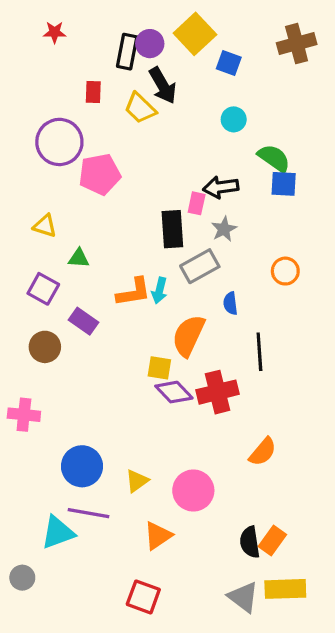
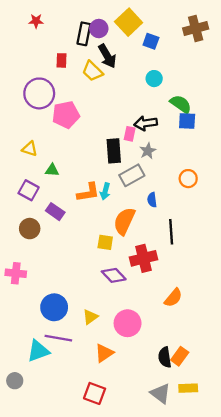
purple diamond: (174, 392) -> (114, 275), moved
yellow rectangle: (285, 589) -> (188, 388), size x0.7

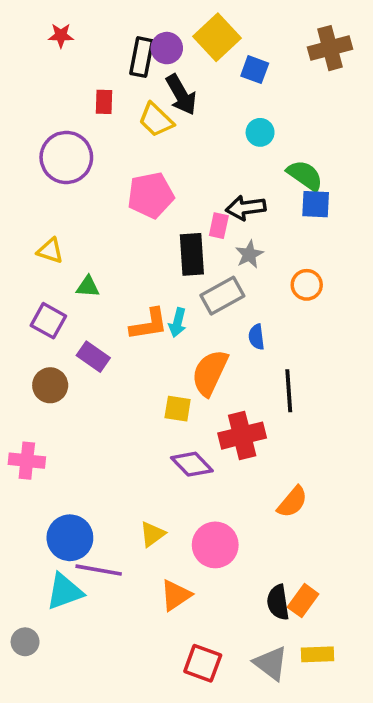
pink pentagon: (66, 115) -> (151, 195), moved
orange circle: (188, 179) -> (307, 285), moved
blue circle: (54, 307) -> (70, 538), moved
red square: (95, 393) -> (203, 663), moved

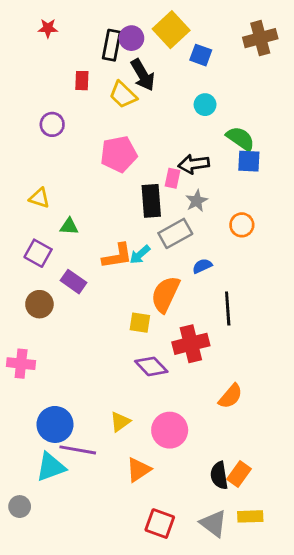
purple circle: (66, 157) -> (52, 124), size x0.6
cyan arrow: (178, 323) -> (140, 255), turned 35
blue semicircle: (256, 337) -> (202, 266), turned 72

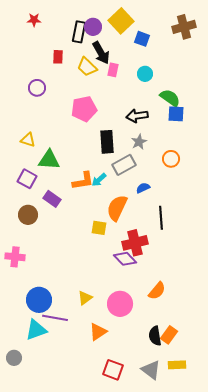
pink rectangle: (172, 178) -> (113, 70), moved
green triangle: (69, 226) -> (49, 160), size x1.6
purple diamond: (151, 366) -> (125, 259), moved
orange semicircle: (231, 396) -> (157, 291), moved

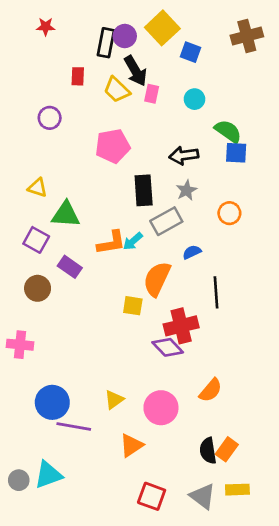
cyan triangle: (36, 330) -> (48, 475), moved

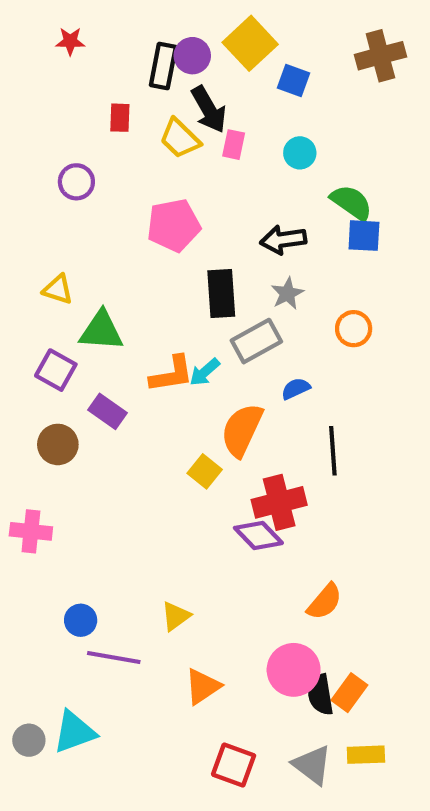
yellow square: (133, 306) -> (205, 471), turned 30
blue circle: (52, 402) -> (81, 620), size x0.6
pink circle: (161, 408) -> (294, 670), moved

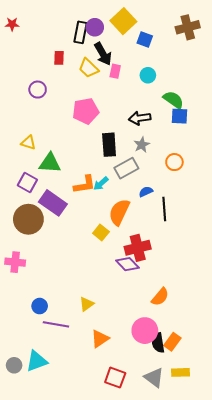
red star: (70, 41) -> (12, 24), moved
purple rectangle: (107, 411) -> (53, 203), size x1.5
brown circle: (58, 444) -> (28, 219), size x1.5
black line: (333, 451) -> (164, 209), moved

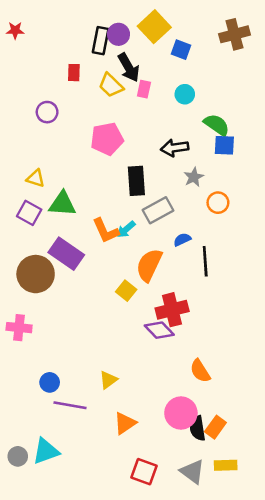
gray star: (142, 145) -> (194, 177), moved
purple square: (27, 182) -> (29, 213), moved
orange L-shape: (85, 185) -> (106, 231), turned 75
orange semicircle: (160, 297) -> (200, 371), turned 108

